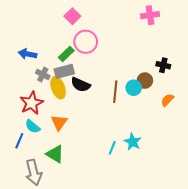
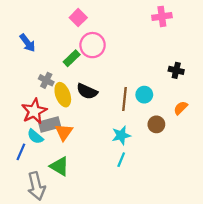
blue arrow: (27, 54) -> (28, 43), moved, turned -138
gray rectangle: (64, 71) -> (50, 124), moved
brown circle: (145, 81) -> (156, 124), moved
cyan star: (133, 142) -> (121, 135), moved, turned 30

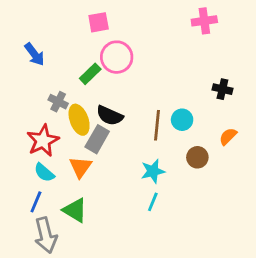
pink square: (78, 18) -> (99, 22), turned 35
gray rectangle: (50, 124) -> (97, 139), moved, turned -45
blue line: (21, 152) -> (36, 202), moved

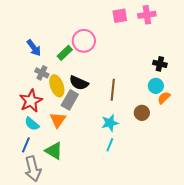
pink square: (99, 22) -> (120, 16), moved
blue arrow: (35, 54) -> (34, 48), moved
cyan circle: (182, 120) -> (156, 86), moved

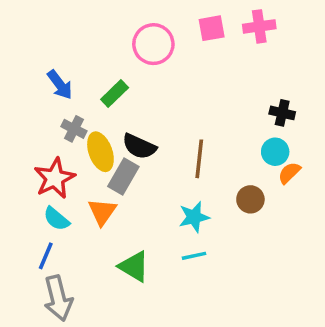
pink circle: (84, 41) -> (153, 44), moved
cyan line: (110, 145) -> (194, 256), turned 56
green triangle: (54, 151) -> (134, 266), moved

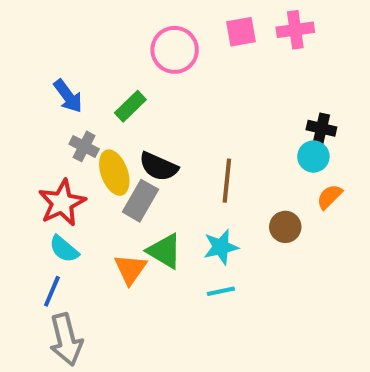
cyan circle: (275, 152) -> (313, 156), moved
orange triangle: (102, 212) -> (130, 269), moved
green triangle: (134, 266) -> (165, 251), moved

